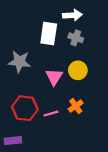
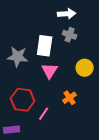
white rectangle: (49, 34) -> (45, 46), moved
yellow circle: (78, 70) -> (85, 68), moved
pink line: (51, 114) -> (44, 114), moved, turned -40

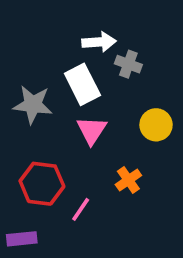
white arrow: (67, 14) -> (99, 42), moved
white rectangle: (45, 46) -> (82, 84), turned -35

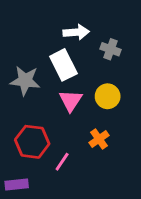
gray cross: (128, 64) -> (110, 49), moved
yellow circle: (156, 125) -> (108, 96), moved

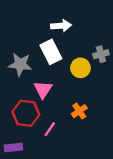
gray cross: (110, 49) -> (101, 54), moved, turned -35
yellow circle: (108, 96) -> (80, 68), moved
pink triangle: (71, 101) -> (43, 89), moved

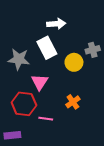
pink line: (50, 129) -> (46, 119), turned 64

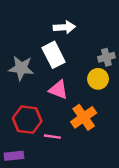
yellow circle: (74, 62) -> (98, 79), moved
pink triangle: (40, 82) -> (58, 90), moved, turned -42
orange cross: (73, 102) -> (84, 117), size x1.5

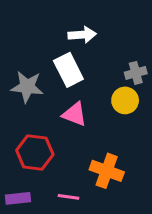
orange cross: (84, 117) -> (107, 171), moved, turned -35
pink line: (52, 137) -> (68, 197), moved

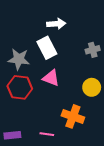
yellow circle: (125, 100) -> (92, 87), moved
red hexagon: (35, 152) -> (20, 87), moved

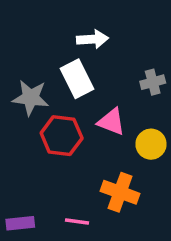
pink triangle: (51, 78) -> (111, 122), moved
red hexagon: (20, 87) -> (62, 136), moved

